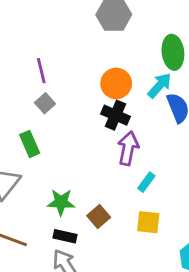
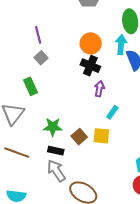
cyan arrow: (160, 86) -> (121, 45), turned -36
purple arrow: (128, 148) -> (99, 89), size x0.7
yellow square: (148, 222) -> (101, 136), moved

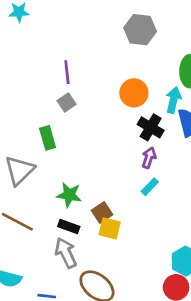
black cross: (90, 66) -> (151, 127), moved
purple arrow: (99, 89) -> (149, 158), moved
yellow square: (101, 136) -> (110, 228), moved

